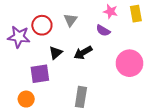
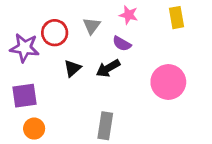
pink star: (111, 12) -> (129, 15), moved
purple semicircle: (103, 30) -> (122, 44), moved
purple square: (40, 74) -> (25, 96), moved

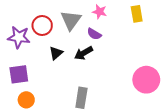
gray triangle: (92, 26) -> (71, 20), size x1.5
pink circle: (168, 82) -> (146, 80), moved

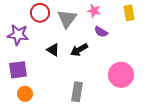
red circle: (42, 25) -> (40, 13), moved
purple semicircle: (94, 34) -> (101, 32), moved
black triangle: (56, 53) -> (53, 50), turned -48
pink circle: (146, 80) -> (121, 75), moved

